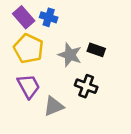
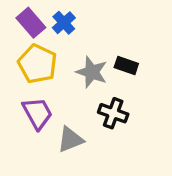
blue cross: (49, 17) -> (64, 23), turned 30

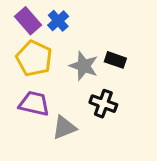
purple trapezoid: (37, 113) -> (34, 104), turned -48

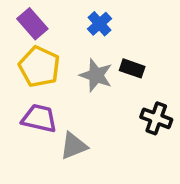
blue cross: (58, 21) -> (99, 24), moved
black cross: (103, 104) -> (156, 118), moved

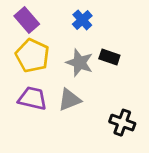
black cross: (156, 118) -> (122, 123), moved
gray triangle: (74, 146) -> (70, 100), moved

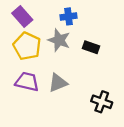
blue cross: (82, 20) -> (69, 16), turned 35
gray star: (79, 63) -> (59, 40), moved

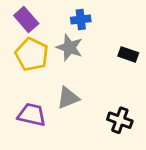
black rectangle: (91, 47) -> (128, 54), moved
purple trapezoid: (27, 82) -> (32, 115), moved

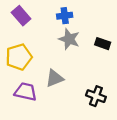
gray star: (70, 47) -> (69, 39), moved
yellow pentagon: (32, 54) -> (19, 57), moved, turned 30

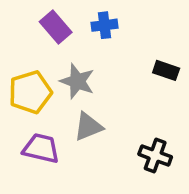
purple rectangle: (21, 16) -> (56, 27), moved
gray star: (69, 39) -> (77, 81), moved

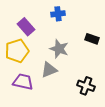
purple rectangle: (56, 27) -> (26, 27), moved
gray star: (77, 81) -> (59, 49), moved

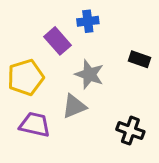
purple rectangle: (26, 27) -> (57, 41), moved

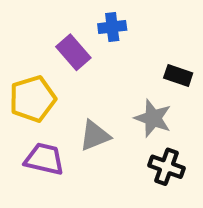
gray star: (89, 74) -> (153, 118), moved

